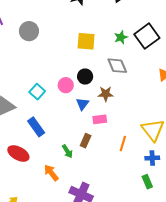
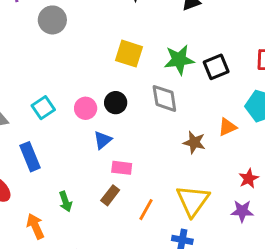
black square: (147, 36) -> (216, 67), size x0.7
green star: (121, 37) -> (179, 60), size x1.5
brown star: (106, 94) -> (194, 142), moved
brown rectangle: (86, 141) -> (110, 195), moved

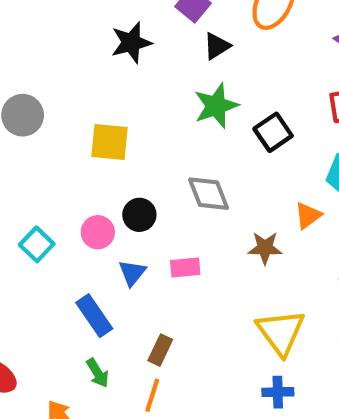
yellow square: (129, 54) -> (109, 142), moved
green star: (179, 60) -> (216, 106), moved
blue rectangle: (30, 157) -> (94, 316), moved
pink rectangle: (122, 168) -> (185, 268), moved
orange line: (146, 210) -> (152, 395), moved

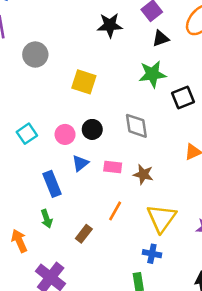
brown star: (265, 248) -> (143, 174), moved
brown rectangle: (160, 350) -> (84, 234), moved
orange line: (152, 395) -> (115, 211), moved

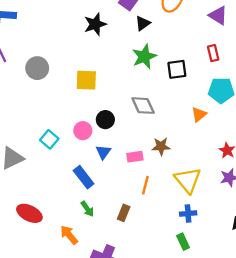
black square: (183, 97) -> (177, 69), turned 30
pink rectangle: (113, 167) -> (135, 157), moved

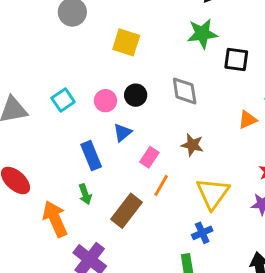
pink rectangle: (135, 157) -> (149, 157), moved, turned -63
brown rectangle: (124, 213) -> (126, 211), size x1.6
blue cross: (188, 214) -> (202, 233), turned -35
orange arrow: (69, 235) -> (55, 219), size x1.4

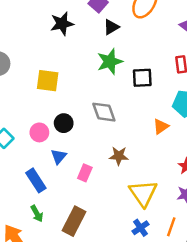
orange line: (161, 185) -> (171, 227), moved

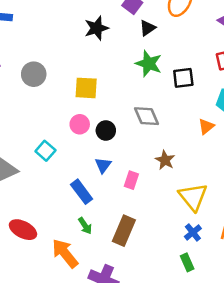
green star: (110, 62) -> (149, 64), turned -30
pink circle: (39, 132) -> (80, 124), moved
brown star: (119, 156) -> (165, 160), turned 30

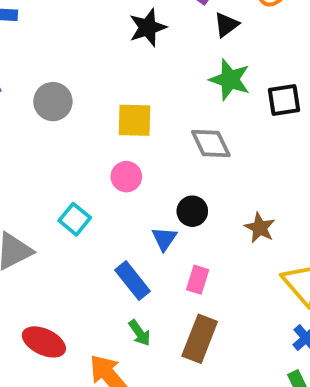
gray diamond: (146, 116) -> (211, 143), moved
black circle: (106, 130) -> (192, 211), moved
pink rectangle: (131, 180) -> (198, 280), moved

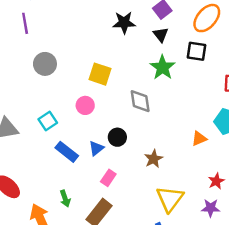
black triangle: (226, 25) -> (161, 35), moved, turned -49
black square: (284, 100) -> (197, 51), moved
gray circle: (53, 102) -> (45, 64), moved
blue rectangle: (132, 281) -> (67, 152), moved, turned -30

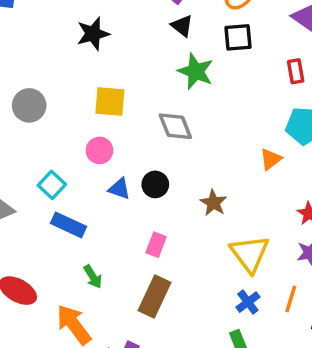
black star: (124, 23) -> (93, 34), moved
blue triangle: (96, 148) -> (119, 189), moved, turned -49
blue rectangle: (67, 152) -> (69, 225), moved
green arrow: (65, 199) -> (93, 277), moved

